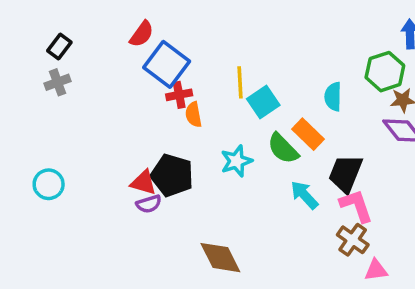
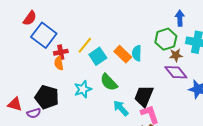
yellow line: (240, 82) -> (85, 45), turned 42
red cross: (179, 95) -> (61, 52), moved
orange rectangle: (308, 134) -> (123, 54), moved
red triangle: (143, 182) -> (15, 104), moved

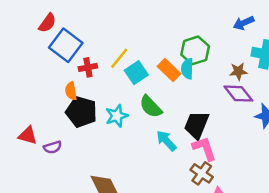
blue arrow: (180, 18) -> (244, 23), turned -112
green hexagon: (166, 39) -> (195, 50), moved
orange semicircle: (59, 63) -> (71, 91), moved
black pentagon: (47, 97) -> (81, 112), moved

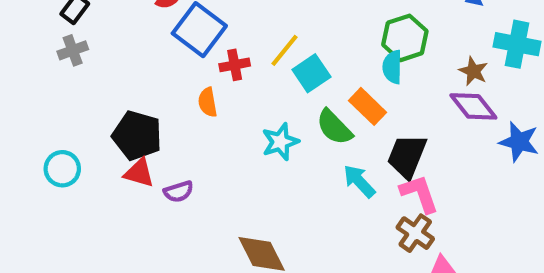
orange rectangle: (169, 70) -> (367, 106), moved
brown star: (238, 71) -> (473, 71), turned 30
black pentagon: (81, 112) -> (137, 136), moved

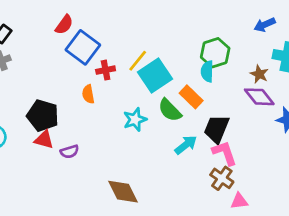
cyan square: (311, 73) -> (155, 75), size x1.4
cyan arrow: (359, 181) -> (186, 145), turned 95

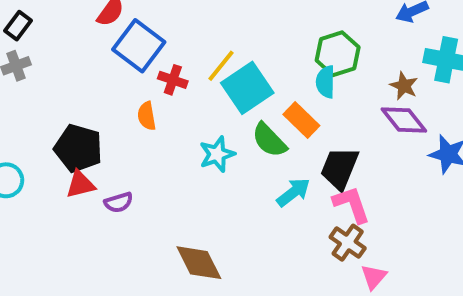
red cross: (106, 70) -> (173, 80), turned 30
red triangle: (44, 140) -> (80, 184), turned -30
pink triangle: (239, 201) -> (374, 277), turned -42

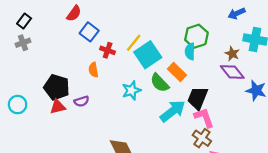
blue square: (139, 46) -> (89, 32), size x0.7
cyan arrow: (293, 192) -> (173, 111), size x1.4
purple semicircle: (119, 202) -> (82, 101), moved

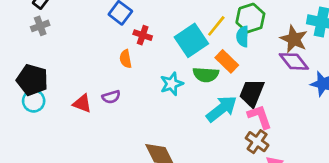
yellow line: (134, 43) -> (216, 26), moved
brown star: (232, 54) -> (294, 39), size x1.5
green semicircle: (160, 83) -> (206, 75), turned -42
black pentagon: (57, 87) -> (32, 80), moved
red triangle: (58, 107) -> (82, 103), turned 35

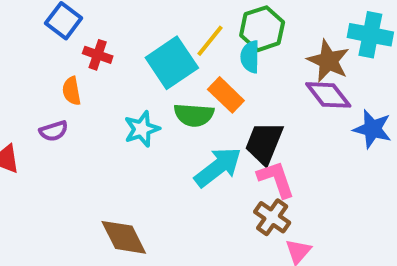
purple semicircle: (111, 97) -> (54, 131), moved

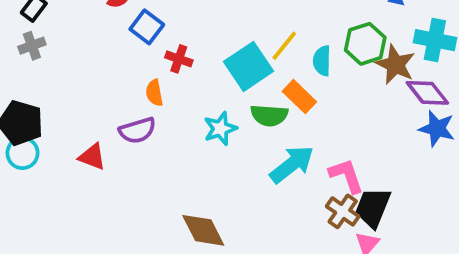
green hexagon: (262, 29) -> (365, 44), moved
purple diamond: (328, 95) -> (427, 93), moved
purple semicircle: (54, 131) -> (137, 130), size x1.4
black trapezoid: (264, 143) -> (373, 208), moved

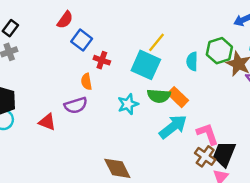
yellow line: (284, 46) -> (156, 42), moved
cyan square: (249, 66) -> (146, 65), turned -32
orange rectangle: (299, 97) -> (178, 97), moved

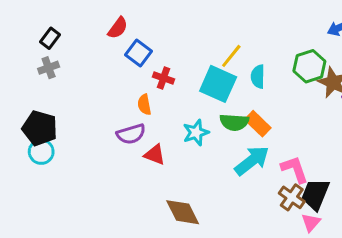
cyan semicircle: (192, 61) -> (258, 77), moved
red triangle: (47, 122) -> (155, 155), moved

